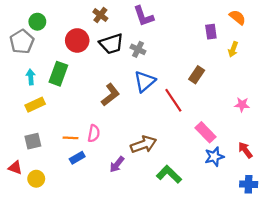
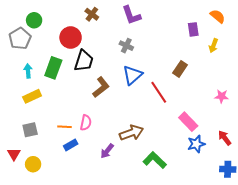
black trapezoid: (111, 44) -> (84, 61), moved, turned -55
red triangle: (15, 168) -> (14, 154), turned 40

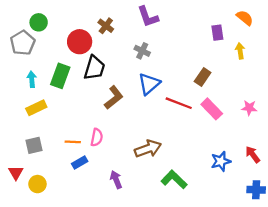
brown cross: (92, 14) -> (106, 26), moved
yellow arrow: (213, 46) -> (240, 51), turned 152
red line: (159, 92) -> (179, 103), turned -35
pink rectangle: (188, 122) -> (212, 109), moved
purple arrow: (107, 151) -> (116, 180), moved, turned 119

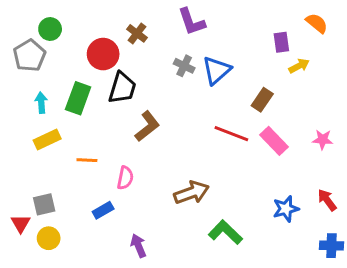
yellow arrow: (240, 51) -> (299, 66), moved, turned 70
blue triangle: (149, 84) -> (217, 70), moved
orange line: (73, 142) -> (87, 160), moved
gray square: (34, 145) -> (44, 204), moved
purple arrow: (116, 180) -> (138, 246), moved

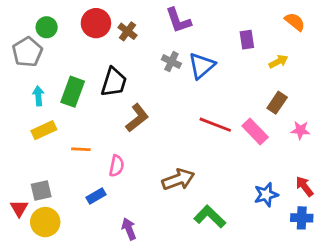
purple rectangle: (281, 42) -> (247, 40), moved
red circle: (103, 54) -> (96, 23), moved
brown rectangle: (262, 100) -> (277, 103), moved
yellow circle: (49, 238) -> (45, 222), size x1.4
blue cross: (331, 246) -> (302, 218), moved

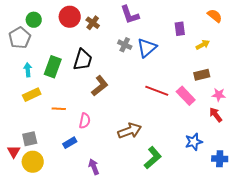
brown rectangle: (277, 103) -> (202, 75), turned 42
red arrow: (304, 186) -> (216, 115), moved
green L-shape: (210, 217) -> (153, 158), turned 95

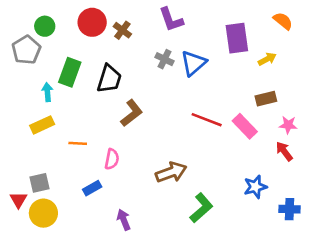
purple rectangle: (180, 29) -> (237, 38), size x1.6
green rectangle: (53, 67) -> (70, 72), moved
cyan arrow: (28, 70) -> (47, 92), moved

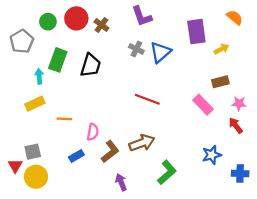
green circle: (45, 26) -> (48, 22), moved
brown L-shape: (132, 113) -> (110, 152), moved
red line: (207, 120) -> (147, 99), moved
purple arrow: (124, 220) -> (121, 182), moved

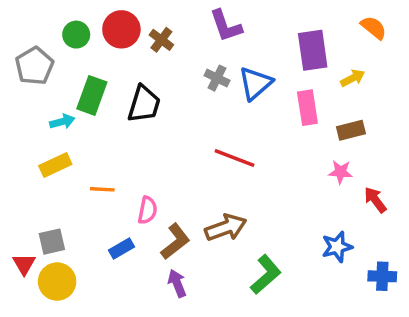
cyan arrow: (39, 76) -> (62, 122), turned 80
pink star: (239, 104) -> (341, 172), moved
pink rectangle: (203, 105) -> (307, 108), moved, turned 35
purple arrow: (121, 182) -> (177, 283), moved

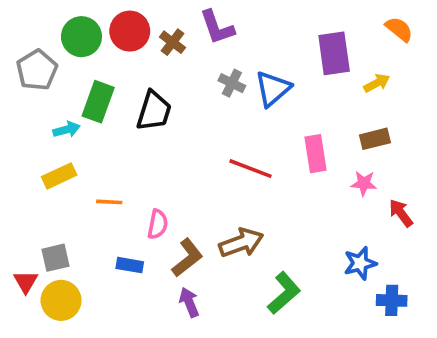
purple L-shape: (226, 26) -> (217, 27), moved
green circle: (76, 35) -> (81, 37), size x1.4
pink rectangle: (307, 108) -> (315, 154), moved
blue rectangle: (121, 248) -> (130, 265), turned 40
blue cross: (382, 276) -> (392, 300), moved

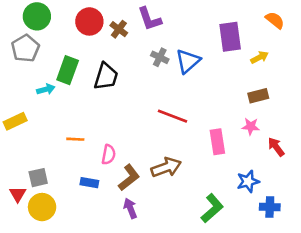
green circle: (81, 37) -> (37, 16), moved
pink rectangle: (315, 154) -> (217, 142), moved
yellow rectangle: (59, 176) -> (15, 121), moved
green L-shape: (284, 293) -> (212, 208), moved

